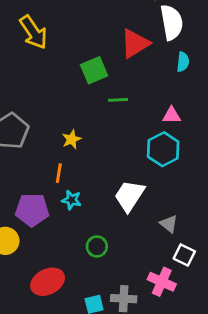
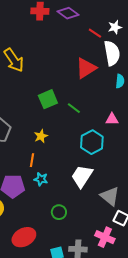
green square: (94, 70) -> (48, 99), moved
green line: (118, 100) -> (74, 108), turned 40
cyan hexagon: (163, 149) -> (92, 142), moved
gray triangle: (169, 224) -> (110, 196), size x1.5

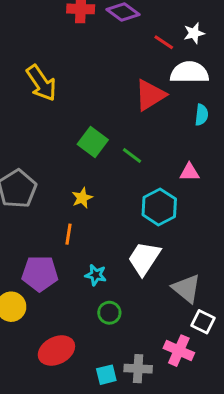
white semicircle: (112, 53) -> (189, 72), turned -80
green square: (48, 99) -> (93, 142), turned -30
cyan star: (41, 179) -> (96, 275), moved

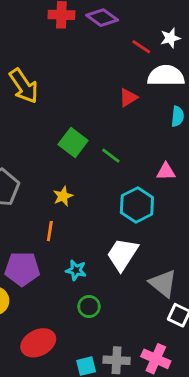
red triangle: (150, 95) -> (128, 98), size x0.6
pink cross: (179, 351) -> (156, 359), moved

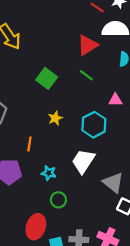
red triangle: (128, 98) -> (87, 45), size x1.5
green line: (111, 156) -> (86, 75), moved
yellow star: (63, 196) -> (55, 118), moved
red ellipse: (38, 343) -> (36, 227), moved, turned -45

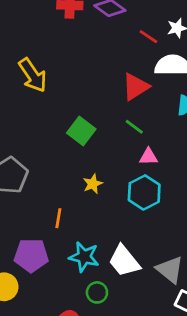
pink triangle: (115, 100) -> (148, 157), moved
white trapezoid: (83, 161) -> (124, 261), moved, turned -72
cyan star: (49, 173) -> (84, 257), size x1.5

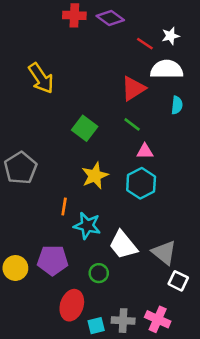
yellow star: (93, 184) -> (95, 176), size x1.5
purple pentagon: (31, 255) -> (53, 260), moved
cyan star: (84, 257) -> (87, 226), moved

